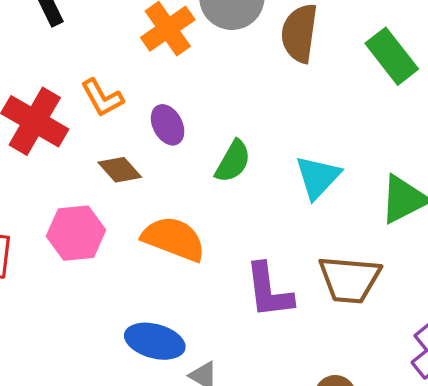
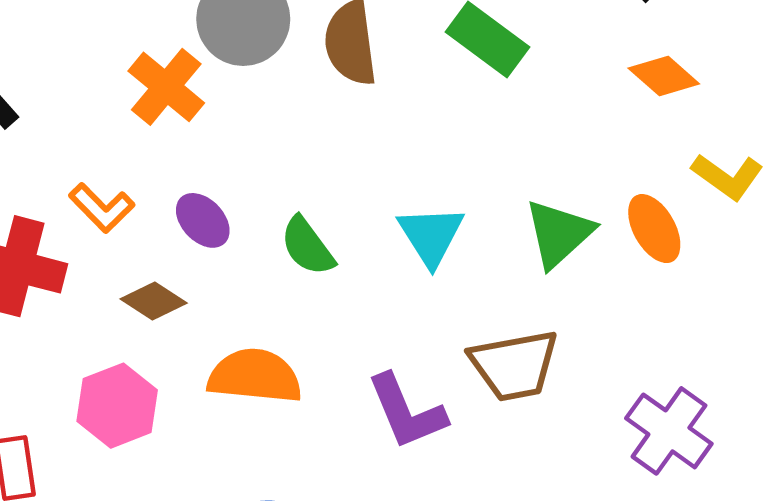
green semicircle: (233, 161) -> (307, 246), turned 129

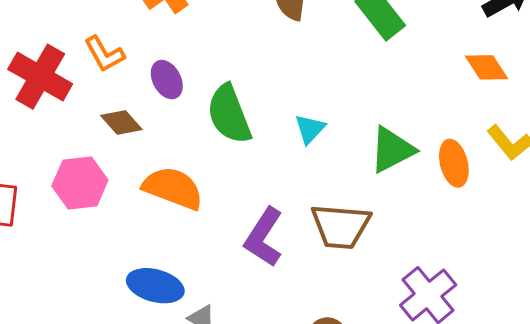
cyan triangle: (431, 236) -> (310, 129), size x0.7
green semicircle: (307, 246) -> (229, 114), size x1.4
purple L-shape: (407, 412) -> (264, 237), turned 40

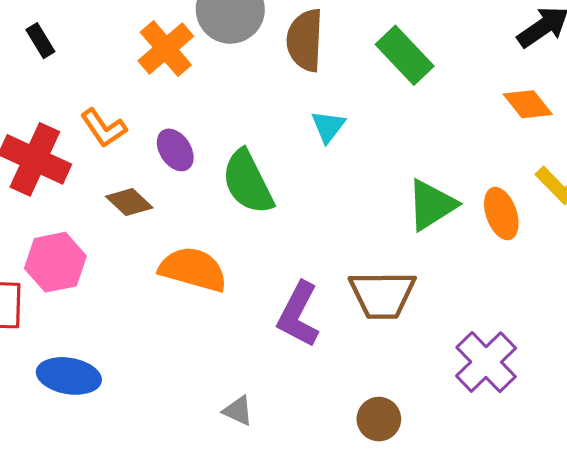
cyan triangle: (310, 129) -> (328, 126), moved
pink hexagon: (80, 183) -> (55, 262), moved
blue ellipse: (155, 286) -> (69, 376), moved

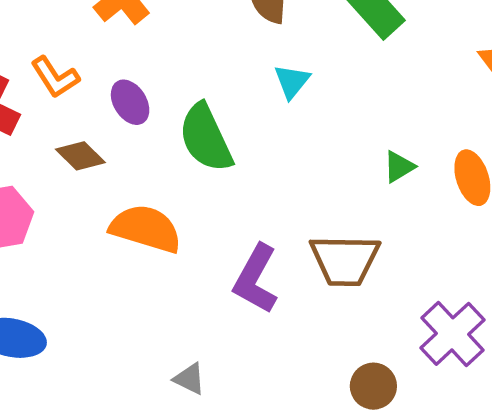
green triangle: (432, 205) -> (399, 167), size x0.6
brown circle: (379, 419) -> (373, 386), moved

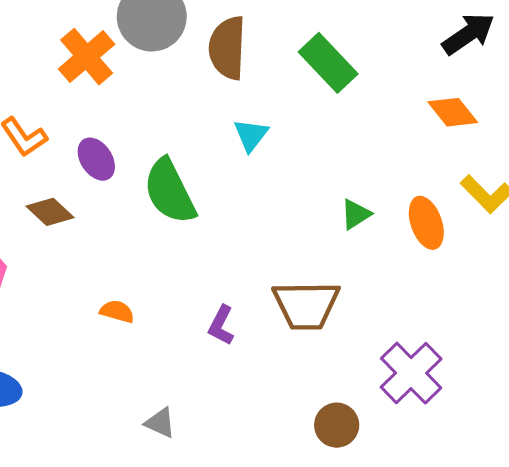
orange semicircle: (146, 229) -> (117, 311), moved, size x0.5
purple L-shape: (256, 279) -> (221, 325), size x0.6

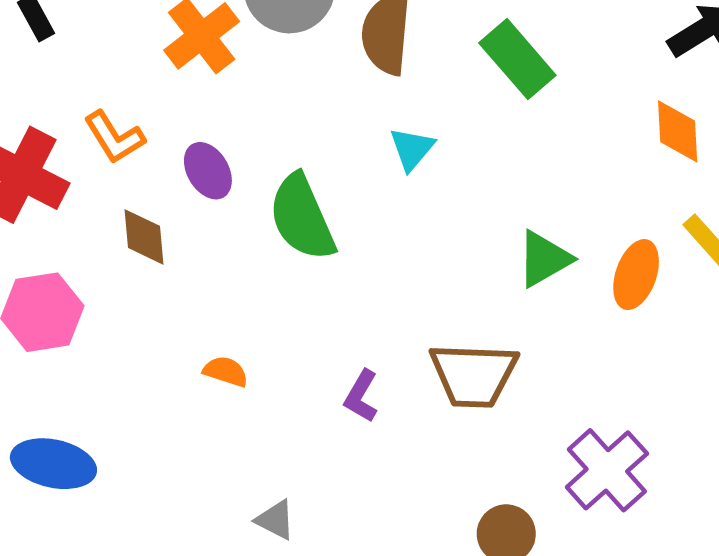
orange diamond: (453, 112) -> (678, 131), turned 33
brown diamond: (50, 212) -> (144, 237), turned 39
green triangle: (356, 214) -> (544, 259), size x1.4
orange ellipse: (426, 223) -> (636, 275), turned 36

